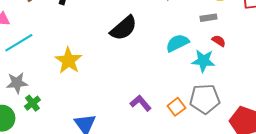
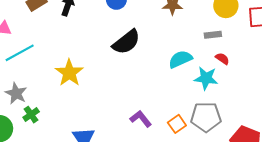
gray star: (17, 83) -> (16, 93), turned 30

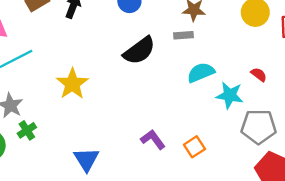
gray rectangle: (213, 35) -> (183, 35), moved
red semicircle: (222, 59) -> (259, 75), moved
gray pentagon: (206, 117) -> (259, 127), moved

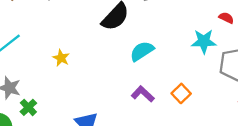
cyan semicircle: (201, 72) -> (142, 51), moved
yellow star: (72, 84) -> (61, 58), size x0.6

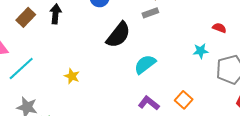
cyan star: (204, 41) -> (201, 51), size x0.7

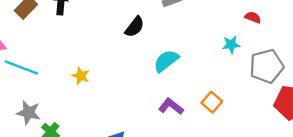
black semicircle: (118, 35) -> (135, 27), size x0.7
cyan line: (21, 69) -> (21, 68), turned 64

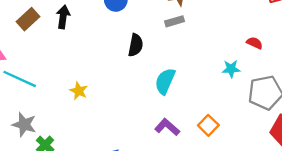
black semicircle: (135, 27) -> (136, 45), turned -30
cyan semicircle: (166, 61) -> (165, 81), turned -32

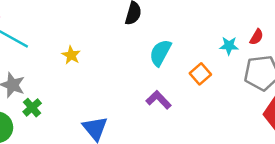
red semicircle: (255, 43) -> (257, 37), moved, turned 91
orange square: (208, 125) -> (200, 74), moved

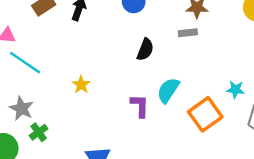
orange square: (200, 74) -> (205, 114), size x1.6
purple L-shape: (159, 100) -> (140, 106), moved, turned 40

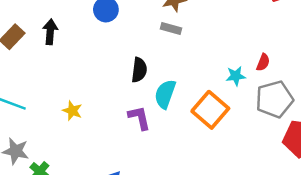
gray rectangle: (188, 33) -> (171, 29), turned 36
black semicircle: (145, 50) -> (139, 70), moved

